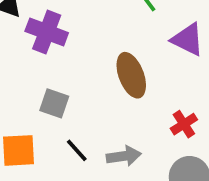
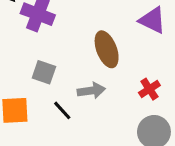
gray arrow: (124, 156) -> (91, 91), moved

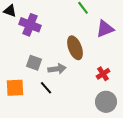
purple triangle: (152, 20) -> (105, 29), turned -48
gray arrow: (91, 91) -> (57, 69), moved

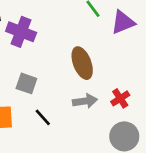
purple triangle: (105, 29) -> (123, 22), moved
gray arrow: (57, 69) -> (85, 101), moved

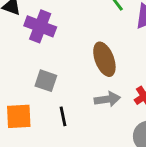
black line: (43, 117) -> (63, 116), turned 30

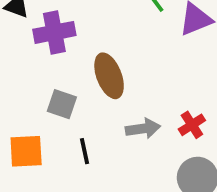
purple cross: (40, 26) -> (54, 32), turned -32
brown ellipse: (104, 59) -> (109, 76), moved

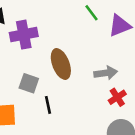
gray arrow: (143, 129) -> (106, 73), moved
black line: (85, 151) -> (48, 105), moved

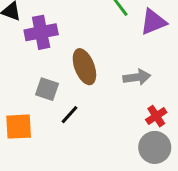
red cross: (117, 97) -> (156, 116), moved
black line: (48, 105) -> (69, 115), turned 54

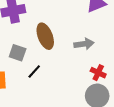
red cross: (156, 116) -> (98, 73), turned -32

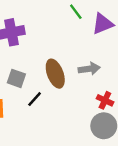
brown ellipse: (45, 36) -> (55, 74), moved

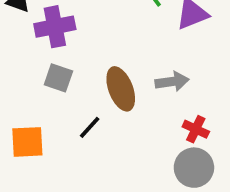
gray square: (16, 78) -> (58, 78), moved

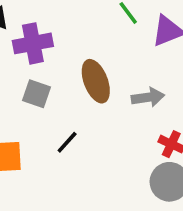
brown ellipse: (121, 89) -> (96, 81), moved

